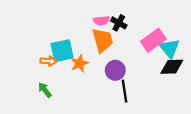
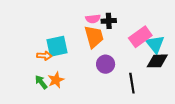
black cross: (119, 23) -> (109, 21), turned -32
orange star: (79, 63) -> (56, 80), moved
black line: (124, 91) -> (132, 83), moved

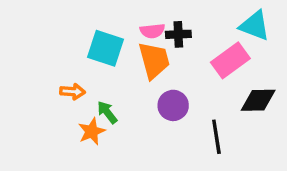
cyan triangle: (155, 44) -> (255, 26), moved, turned -30
cyan square: (57, 46) -> (106, 48), moved, turned 30
green arrow: (41, 82) -> (107, 112), moved

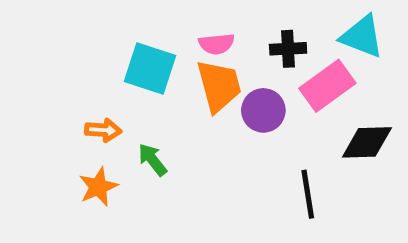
black cross: (178, 34) -> (288, 49), moved
purple circle: (173, 105) -> (263, 110), moved
orange star: (92, 131) -> (98, 187), moved

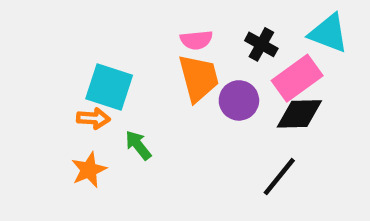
black cross: (288, 49) -> (261, 44), turned 32
cyan square: (150, 69) -> (109, 87), moved
black diamond: (367, 142) -> (299, 114), moved
black line: (308, 194) -> (279, 177), turned 48

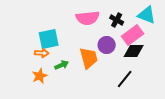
pink semicircle: (196, 40) -> (88, 18), size x1.6
orange trapezoid: (199, 78) -> (89, 58), moved
cyan square: (109, 87) -> (49, 39), turned -30
green arrow: (138, 145) -> (62, 65), turned 104

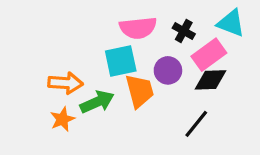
cyan square: (49, 39) -> (121, 61), moved
orange arrow: (42, 53) -> (66, 83), size x1.5
green arrow: (62, 65) -> (97, 102), size x1.5

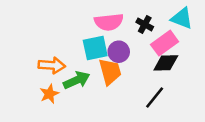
purple circle: (168, 70) -> (119, 52), moved

